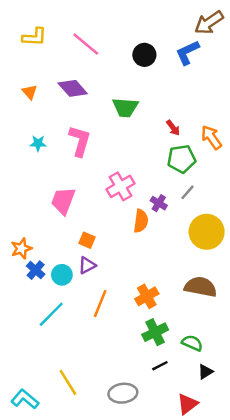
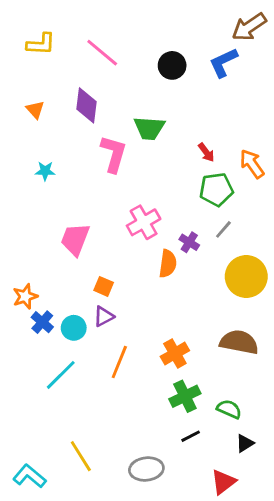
purple diamond: (73, 88) -> (87, 105), turned 48
pink L-shape: (80, 141) -> (114, 154), moved

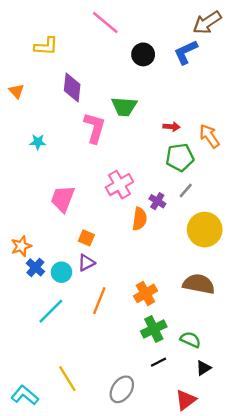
yellow L-shape: (41, 44) -> (46, 46), moved
pink line: (102, 53) -> (105, 22), moved
orange triangle: (35, 110) -> (16, 91), moved
red arrow: (206, 152) -> (172, 127), turned -49
gray ellipse: (146, 469) -> (122, 389), turned -48

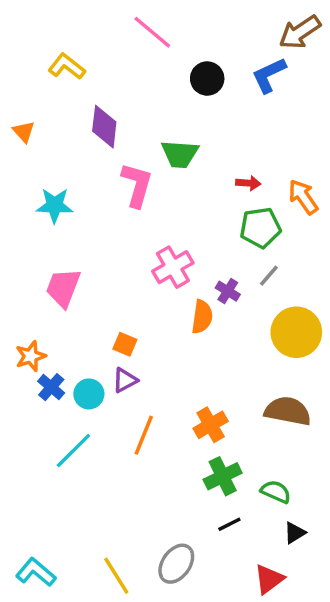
yellow L-shape: (46, 46) -> (67, 67), turned -145
cyan star: (38, 142) -> (55, 205), size x1.5
pink trapezoid: (63, 199) -> (63, 288), moved
yellow line: (67, 379) -> (116, 576), moved

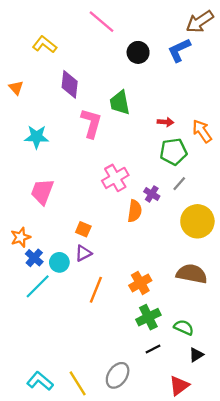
green trapezoid: (180, 154) -> (120, 103), turned 75
cyan line: (73, 451) -> (38, 286), moved
cyan L-shape: (36, 572) -> (40, 381), moved

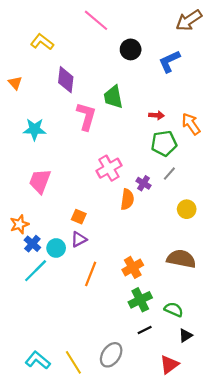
blue L-shape: (179, 50) -> (169, 61), moved
yellow circle: (197, 221) -> (187, 209), size x0.6

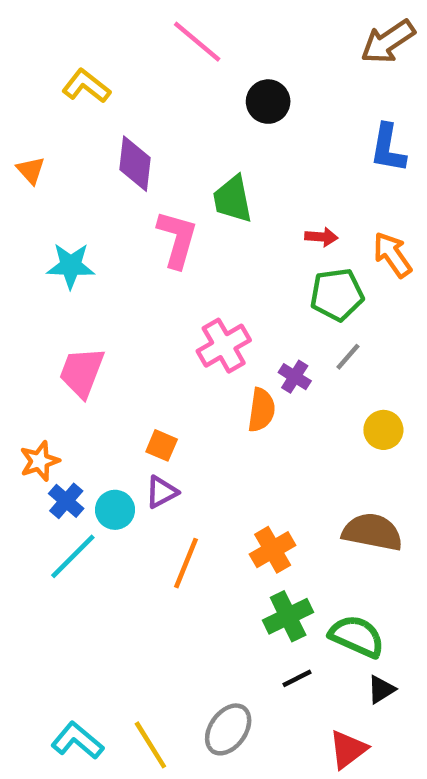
blue L-shape: (169, 61) -> (388, 148), moved, turned -55
green semicircle: (174, 310) -> (357, 636), size x1.4

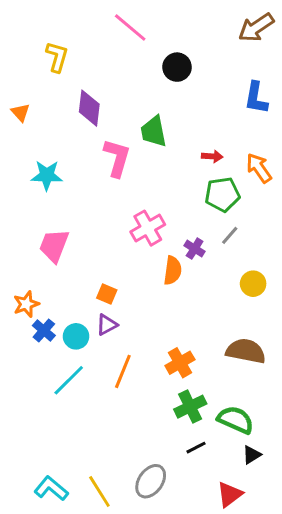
yellow L-shape: (86, 86) -> (57, 57), turned 68
cyan line: (73, 556) -> (69, 380), moved

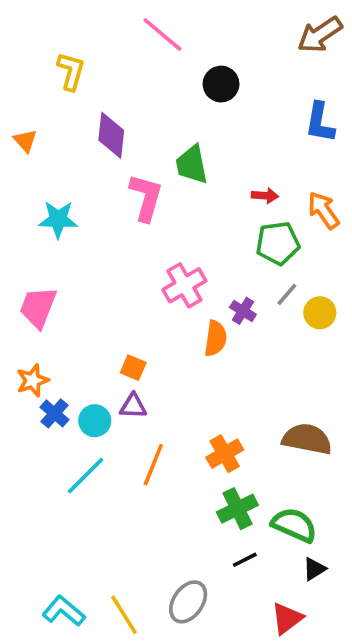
pink trapezoid: (54, 246) -> (38, 307), moved
yellow circle: (253, 284) -> (320, 313), moved
purple triangle: (107, 325) -> (133, 406), turned 30

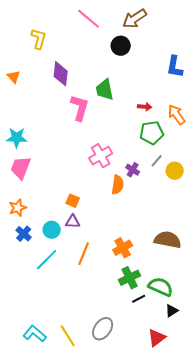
brown arrow: (320, 35) -> (135, 19), moved
cyan star: (58, 219) -> (17, 138), moved
blue cross: (54, 413) -> (24, 234), moved
black line: (245, 560) -> (139, 299), moved

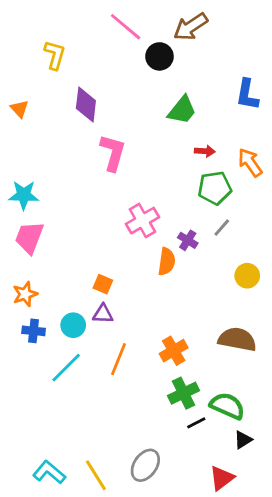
black circle: (121, 46) -> (159, 56), moved
green trapezoid: (105, 90) -> (182, 110), moved, turned -130
yellow circle: (175, 171) -> (247, 276), moved
blue cross: (24, 234) -> (34, 331), turned -35

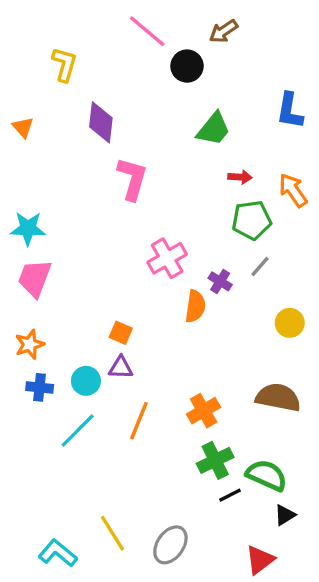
brown arrow: (191, 27) -> (223, 31), size x0.7
yellow line: (96, 475) -> (112, 533), moved

